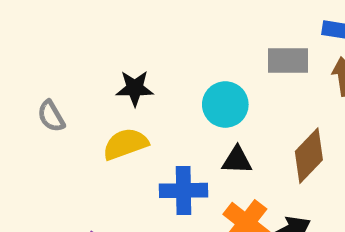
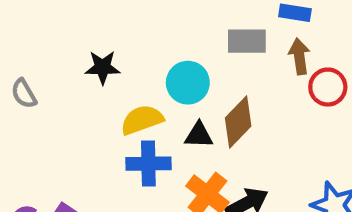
yellow semicircle: (125, 144) -> (142, 120), moved
brown diamond: (309, 156) -> (238, 122), moved

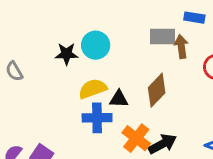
brown arrow: (299, 56) -> (181, 47), moved
cyan circle: (188, 83) -> (96, 45), moved
black triangle: (199, 135) -> (119, 99), moved

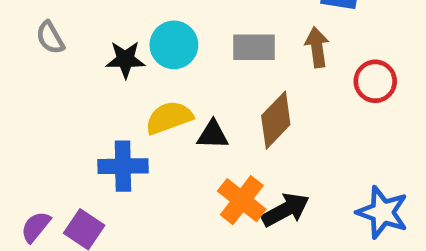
gray rectangle: (162, 36) -> (254, 47), moved
gray semicircle: (14, 71) -> (50, 38), moved
blue cross: (97, 118) -> (123, 166), moved

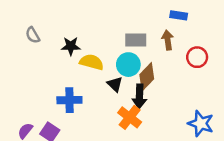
cyan circle: (174, 45) -> (128, 65), moved
yellow semicircle: (169, 118) -> (92, 62), moved, turned 35
black triangle: (213, 135) -> (115, 84), turned 42
black arrow: (285, 210) -> (139, 96), moved, turned 120

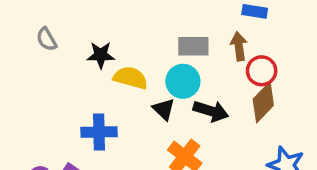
red circle: (197, 57) -> (262, 71), moved
brown diamond: (147, 77) -> (263, 102), moved
black arrow: (139, 96) -> (211, 111), moved, turned -75

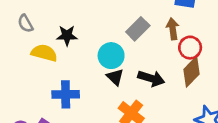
gray rectangle: (193, 46) -> (138, 29), turned -45
yellow semicircle: (130, 78) -> (44, 53), moved
cyan circle: (183, 81) -> (111, 56), moved

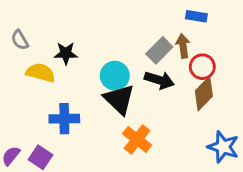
gray rectangle: (138, 29) -> (159, 50), moved
black triangle: (115, 77) -> (119, 99), size x1.6
black arrow: (151, 78) -> (159, 80), moved

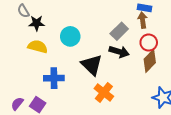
gray semicircle: (20, 40) -> (23, 11), moved
brown arrow: (183, 46) -> (143, 20), moved
black star: (66, 53) -> (37, 23), moved
cyan circle: (115, 76) -> (70, 36), moved

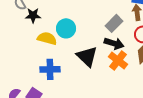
yellow semicircle: (38, 47) -> (47, 38), moved
orange cross: (104, 92) -> (118, 60), moved

